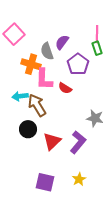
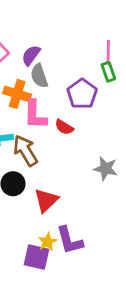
purple semicircle: (62, 42) -> (31, 55), moved
purple L-shape: (78, 142) -> (70, 240), moved, turned 125
yellow star: (79, 179) -> (48, 242), moved

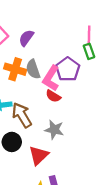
gray semicircle: (39, 76) -> (33, 69), moved
pink L-shape: (35, 115) -> (51, 78), moved, turned 30
gray star: (106, 169) -> (54, 130), moved

